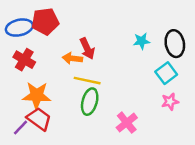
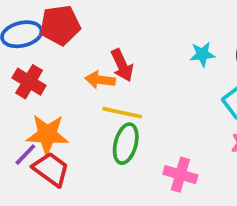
pink cross: (127, 123) -> (180, 175), turned -35
purple line: (21, 128) -> (25, 155), moved

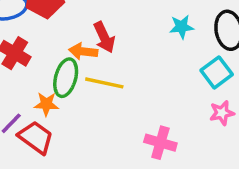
orange star: (47, 135) -> (46, 104), moved, size x0.6
green ellipse: (126, 144) -> (66, 78), moved

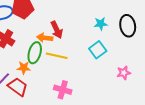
cyan square: (217, 72) -> (98, 50), moved
pink cross: (160, 143) -> (63, 90), moved

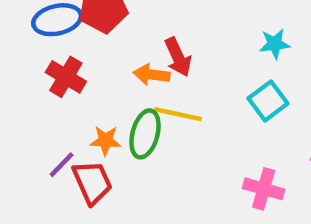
green ellipse: (35, 53) -> (145, 134), moved
red trapezoid: (18, 87) -> (92, 182), turned 30
pink cross: (63, 90) -> (264, 189), moved

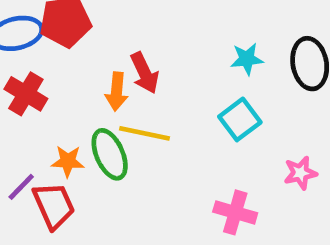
orange arrow: (152, 75) -> (117, 92), turned -92
green ellipse: (145, 134) -> (110, 154), turned -39

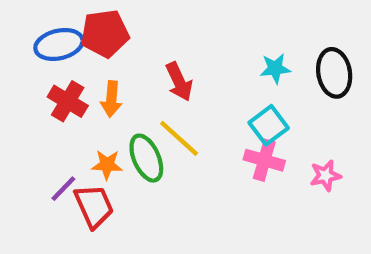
orange arrow: (117, 92) -> (111, 99), moved
yellow line: (145, 133) -> (179, 138), turned 30
pink cross: (235, 212) -> (264, 160), moved

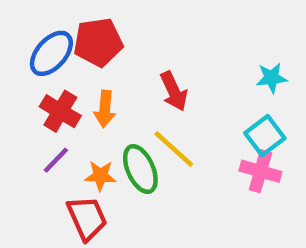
blue ellipse: (59, 44) -> (51, 53), turned -36
purple line: (63, 189) -> (56, 160), moved

